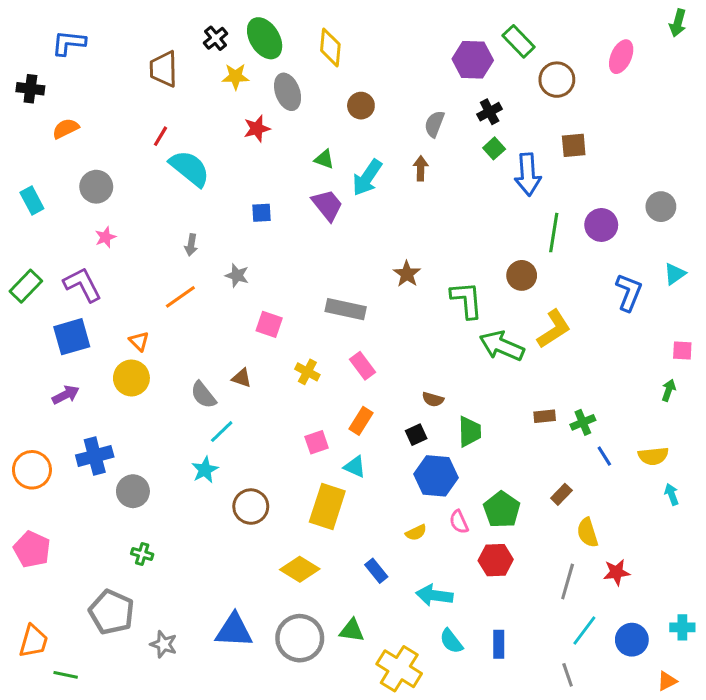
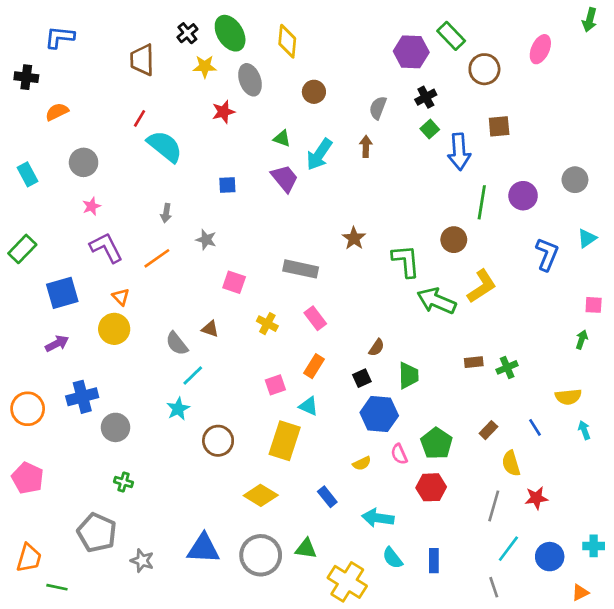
purple L-shape: (82, 285) -> (106, 248), moved
brown semicircle: (433, 399) -> (377, 348), turned -72
blue line: (604, 456) -> (535, 427), moved

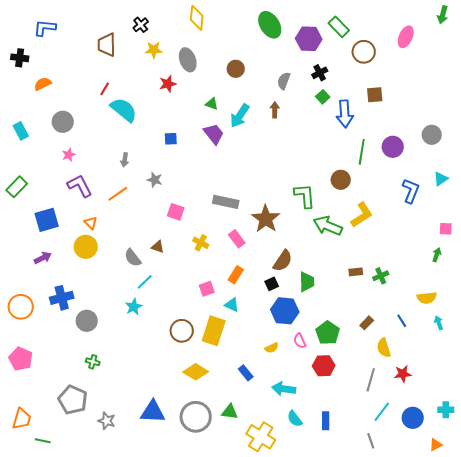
green ellipse: (230, 33) -> (270, 25), moved
yellow diamond: (287, 41) -> (197, 18), moved
brown star: (354, 238) -> (266, 219), moved, size x1.6
brown semicircle: (377, 348) -> (283, 261), size x1.6
brown circle: (218, 441) -> (182, 331), moved

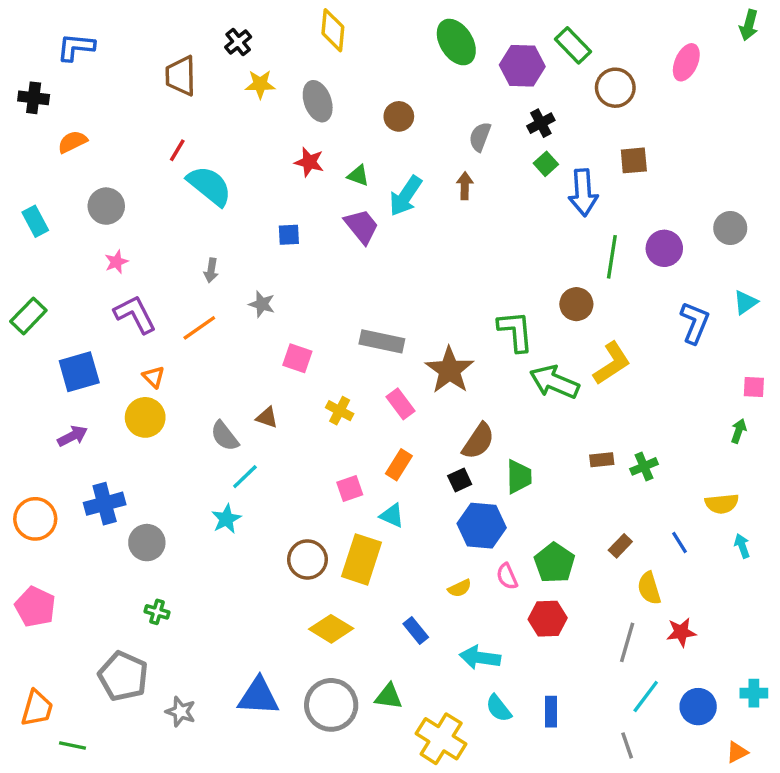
red star: (168, 84) -> (309, 162), moved, turned 30

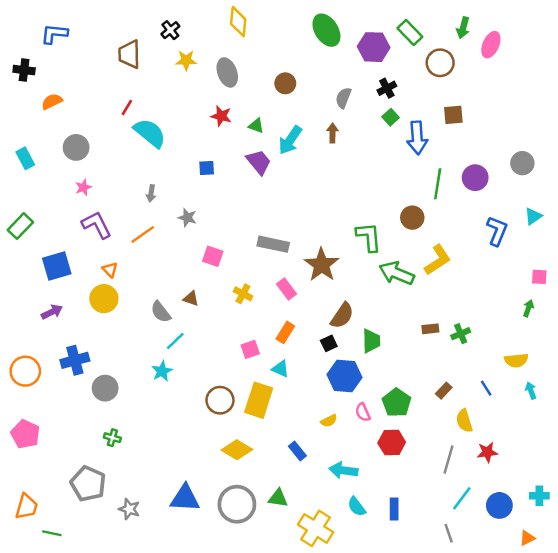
green arrow: (749, 25) -> (463, 28), moved

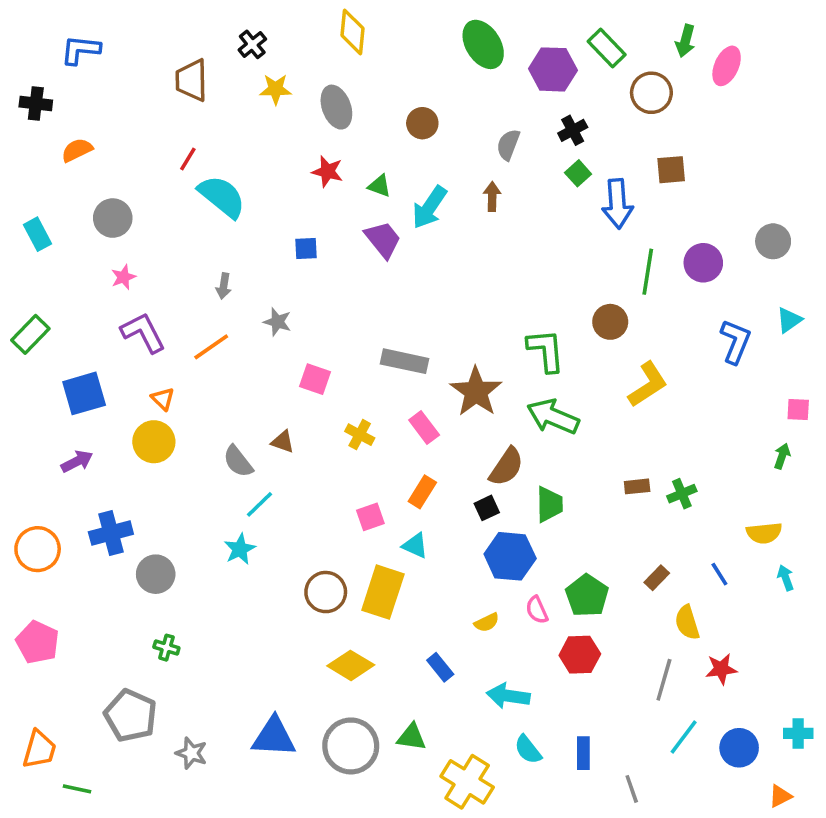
green arrow: (397, 273) -> (553, 417), moved
gray line: (449, 533) -> (632, 789), moved

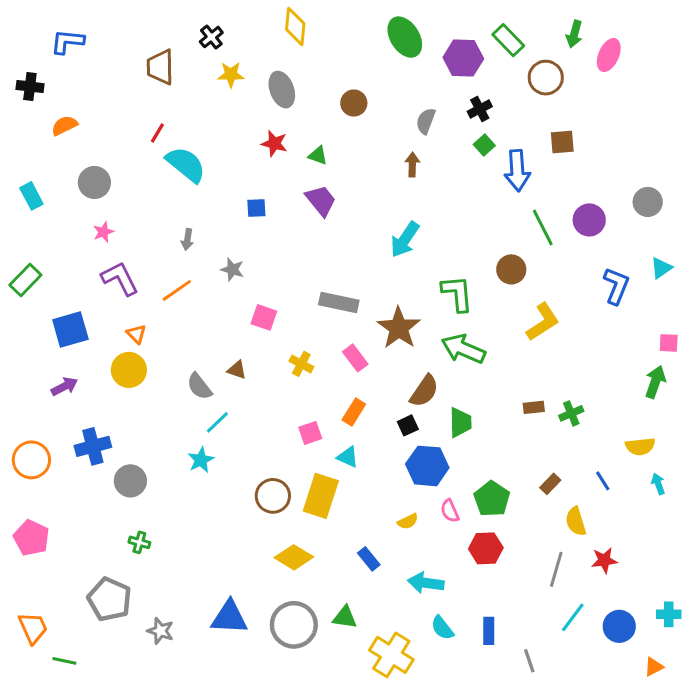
cyan arrow: (429, 207) -> (405, 239), moved
green line: (648, 272) -> (543, 227), turned -36
green arrow: (782, 456) -> (655, 382), size x1.5
orange trapezoid: (39, 750) -> (33, 628), turned -40

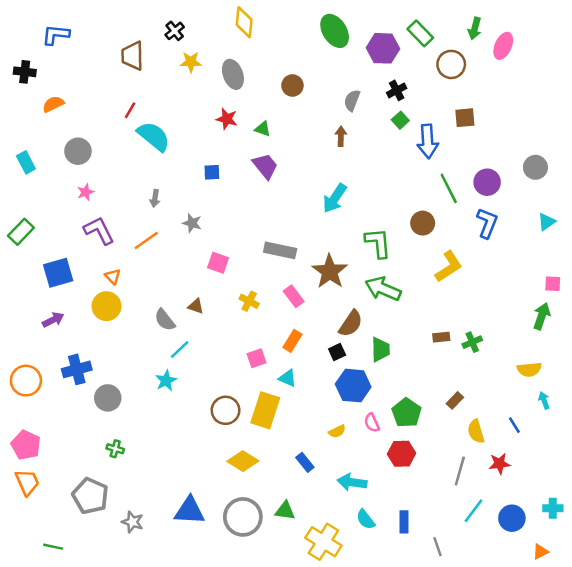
blue L-shape: (616, 286) -> (487, 223), moved
blue line: (603, 481) -> (514, 425), moved
orange trapezoid: (33, 628) -> (27, 482), moved

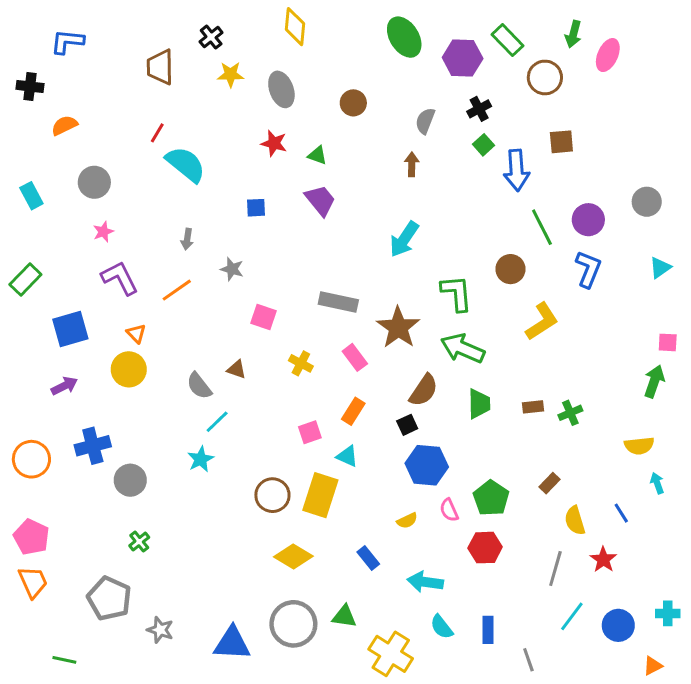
green trapezoid: (380, 350) -> (479, 404), moved
green cross: (115, 449) -> (139, 542), turned 35
red star: (500, 464) -> (603, 559), turned -30
blue triangle: (190, 511) -> (232, 643), moved

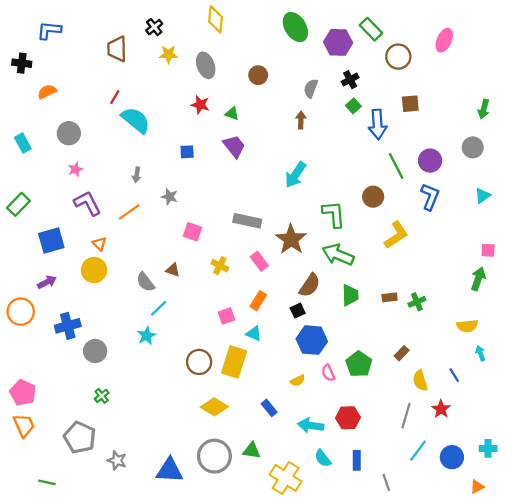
green arrow: (573, 34) -> (484, 109), moved
orange circle: (31, 459) -> (21, 312), moved
red hexagon: (485, 548) -> (348, 418), moved

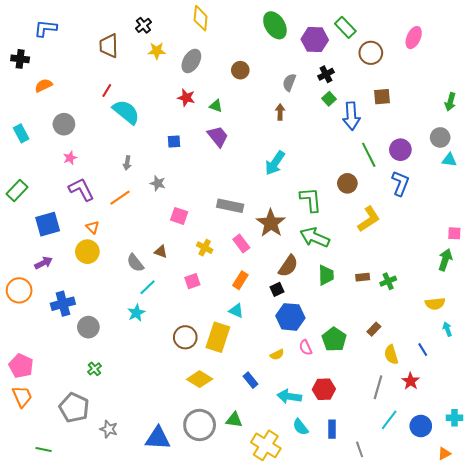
gray ellipse: (206, 65) -> (191, 61), turned 50
cyan triangle: (483, 196) -> (449, 160), moved, turned 42
pink square: (226, 316) -> (192, 281), moved

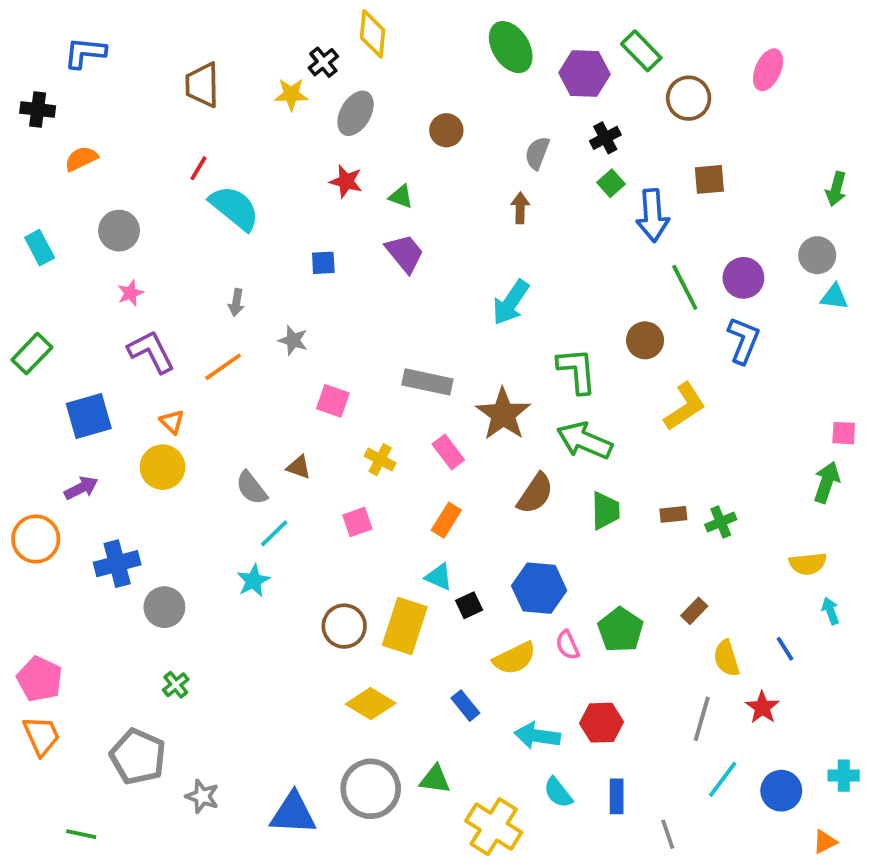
black cross: (143, 25) -> (323, 62), moved
black square: (277, 289) -> (469, 605), moved
yellow semicircle: (277, 355) -> (514, 658), size x1.6

